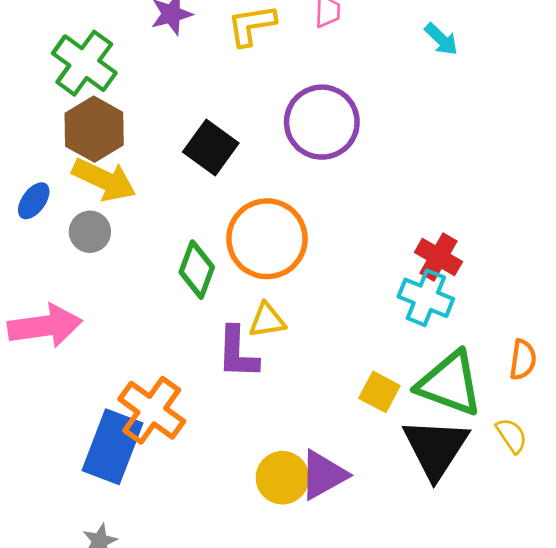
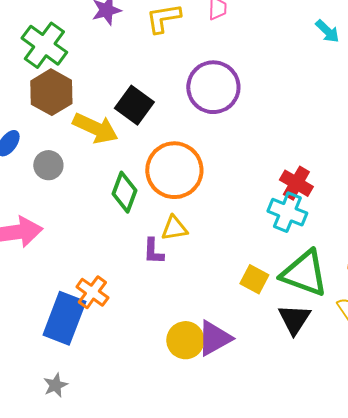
cyan arrow: (441, 39) -> (327, 31), moved
yellow arrow: (104, 180) -> (95, 128), moved
purple L-shape: (237, 353) -> (153, 251), size x0.7
orange cross: (152, 410) -> (92, 292), size x0.7
black triangle: (436, 448) -> (294, 319), size x0.7

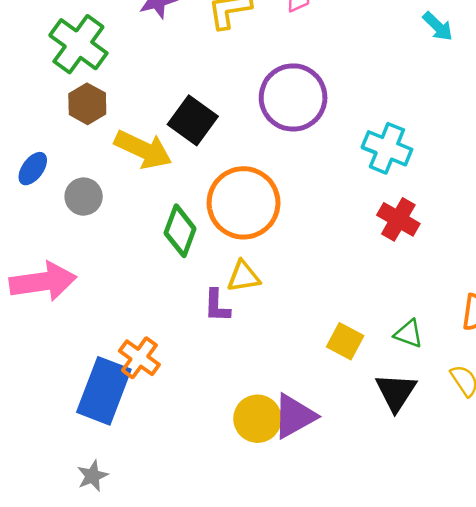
brown hexagon: (51, 92) -> (87, 104), size x0.7
cyan cross: (287, 212) -> (387, 148), moved
green triangle: (304, 273) -> (409, 334), size x0.5

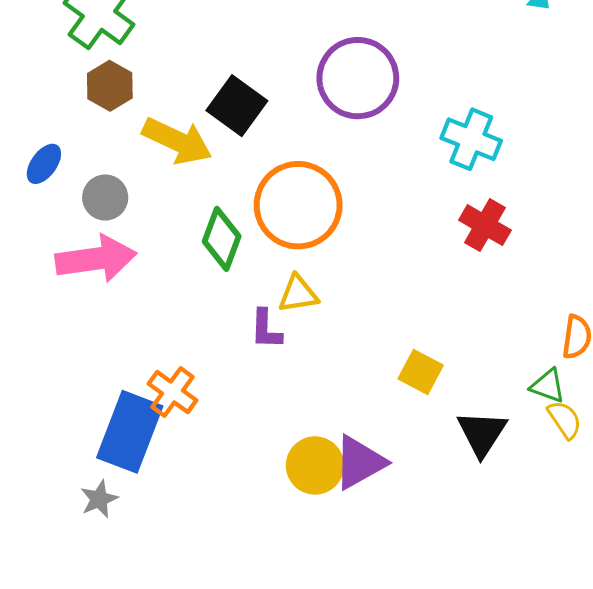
pink arrow: (43, 282) -> (96, 259), moved
green triangle: (409, 334) -> (548, 386), moved
gray star: (92, 476) -> (99, 499), moved

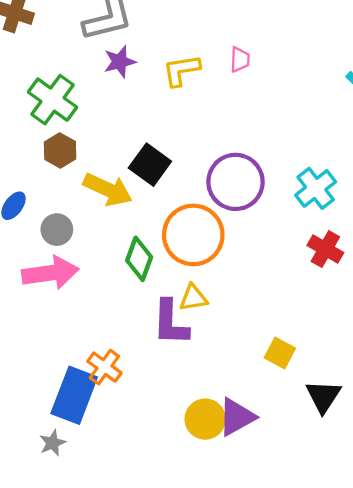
purple circle: (358, 78) -> (235, 182), moved
cyan cross: (471, 139) -> (316, 188), turned 30
purple L-shape: (266, 329) -> (171, 323), size x1.6

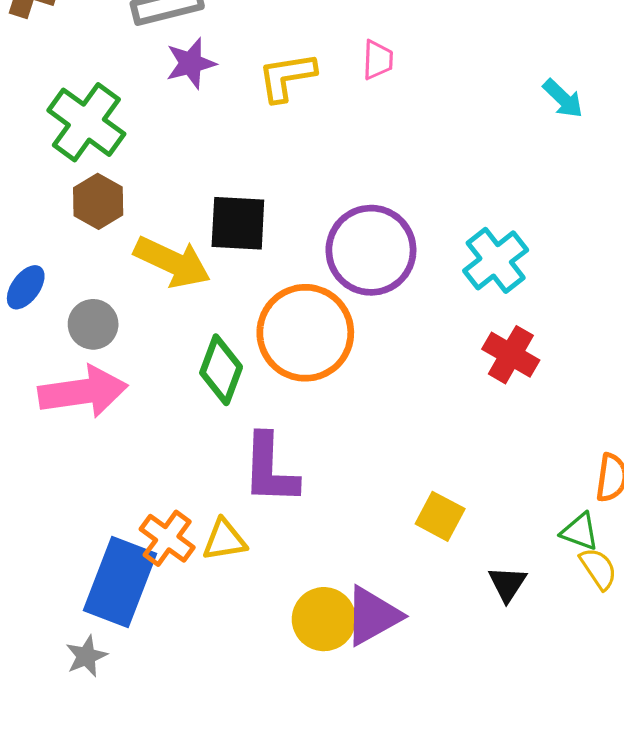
black square: (150, 165) -> (238, 223), turned -33
yellow triangle: (193, 298) -> (224, 540), moved
black triangle: (323, 396) -> (507, 584), size x0.7

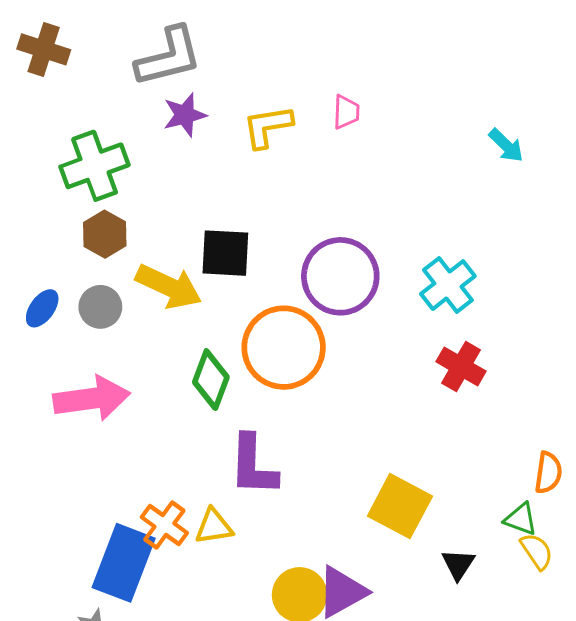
green cross: (86, 122) -> (95, 166), turned 34
gray circle: (93, 324) -> (100, 307), moved
yellow square: (440, 516) -> (400, 506), size x1.5

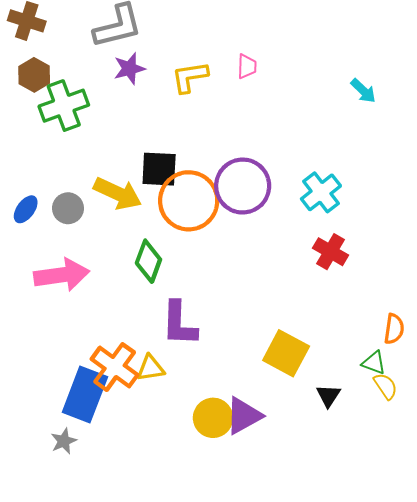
brown hexagon: (105, 234) -> (34, 75), moved
orange circle: (284, 348) -> (189, 201), moved
orange cross: (164, 525) -> (115, 367), size x1.4

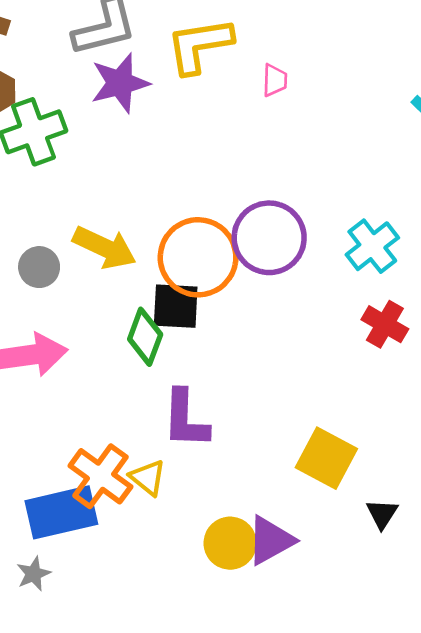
purple star: (129, 69) -> (120, 83), size x1.4
yellow L-shape: (190, 77) -> (199, 45), moved, size x1.4
black square: (159, 169) -> (176, 306), moved
yellow triangle: (151, 368) -> (148, 478), turned 48
blue rectangle: (85, 395) -> (61, 512), turned 56

